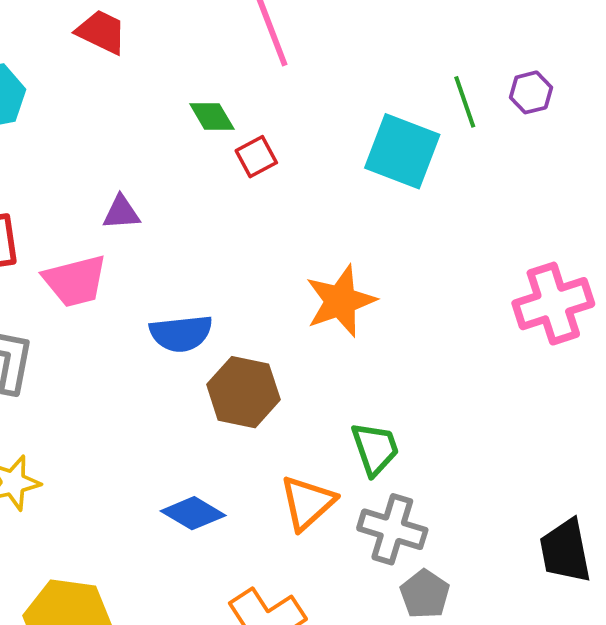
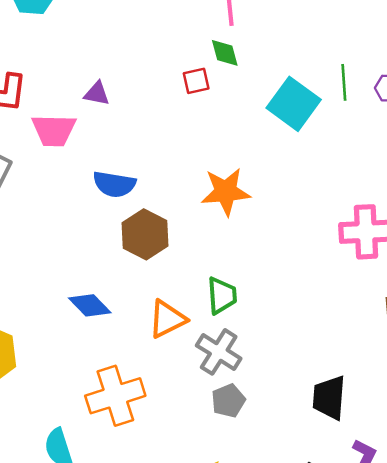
green diamond: (212, 117) -> (225, 53), moved

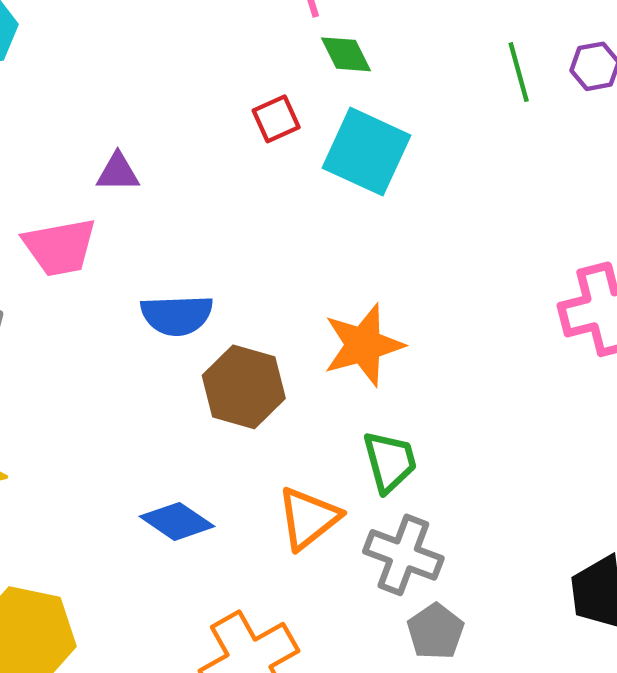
green diamond: (225, 53) -> (346, 54), moved
cyan square: (294, 104) -> (366, 152), moved
orange star: (226, 192) -> (363, 345), moved

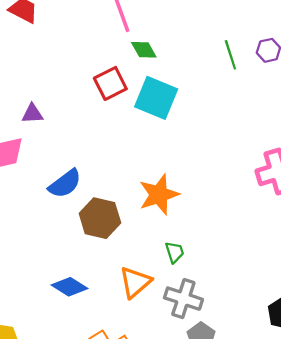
red square: (276, 119) -> (110, 83), size x1.4
blue semicircle: (177, 315) -> (65, 184), turned -32
green trapezoid: (390, 462) -> (175, 252), size x0.7

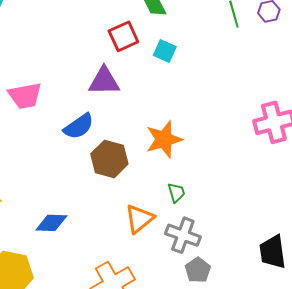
cyan square: (156, 98) -> (165, 51), size x0.6
purple triangle: (32, 114) -> (104, 81), moved, size x1.6
blue diamond: (70, 287) -> (51, 223), moved, turned -32

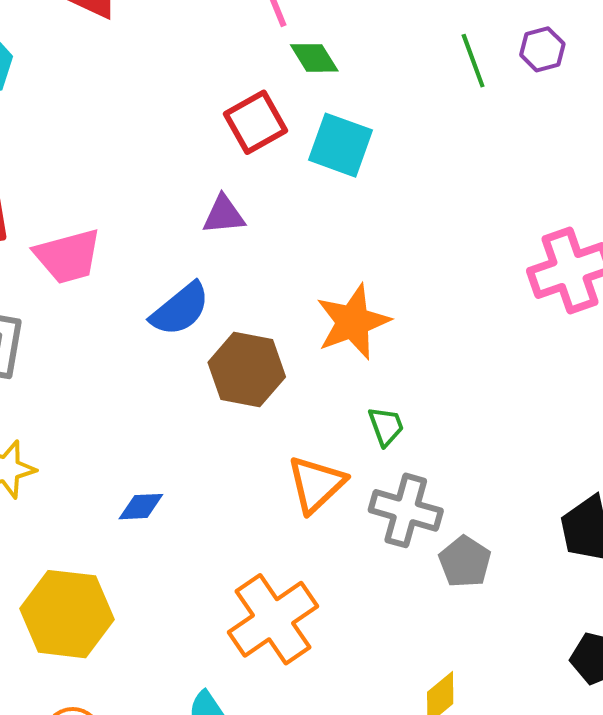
cyan square: (165, 51) -> (340, 145), size x1.4
purple triangle: (104, 81) -> (224, 215), size x0.7
blue diamond: (51, 223) -> (141, 507), size x0.7
gray pentagon: (198, 270) -> (465, 562), moved

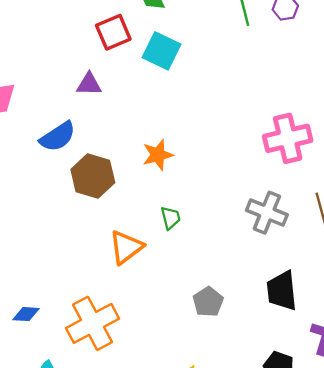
orange star: (353, 322) -> (158, 155), size x0.7
blue diamond: (141, 507) -> (26, 314), moved
gray cross: (406, 510) -> (267, 213), moved

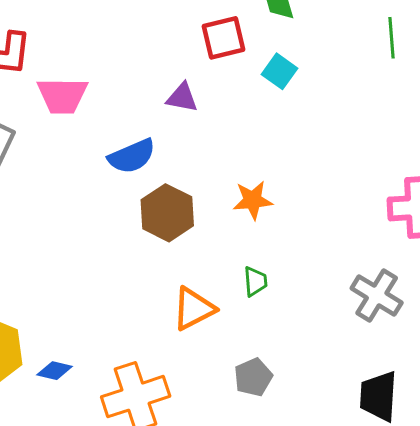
cyan square: (161, 51) -> (280, 71), size x0.7
gray pentagon: (208, 302) -> (253, 377), moved

